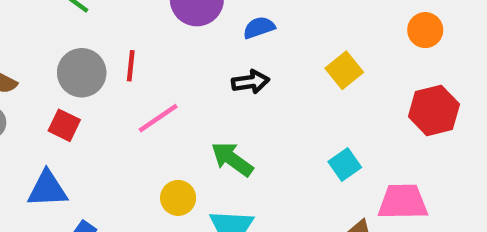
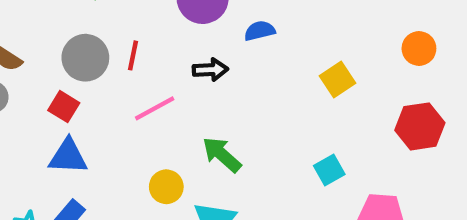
black arrow: (251, 82) -> (210, 70), moved
blue triangle: (47, 189) -> (68, 157), moved

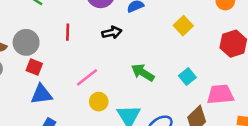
gray circle: (85, 58) -> (26, 42), moved
pink line: (155, 108) -> (87, 77), moved
green arrow: (222, 155) -> (143, 73), moved

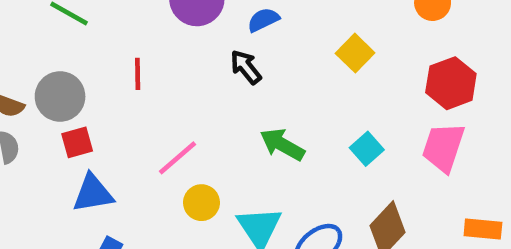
black arrow: (112, 32) -> (246, 67), moved, turned -114
red square: (34, 67) -> (77, 142), turned -35
pink trapezoid: (220, 94) -> (443, 147), moved, turned -64

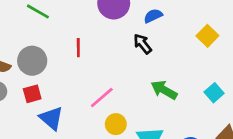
red square: (77, 142) -> (32, 94), moved
blue triangle: (93, 193) -> (51, 118), turned 50

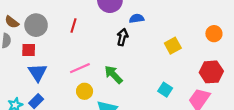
black arrow: (143, 44) -> (122, 37), turned 35
green arrow: (164, 90) -> (113, 75), moved
cyan square: (214, 93) -> (165, 90), turned -32

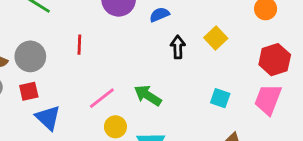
black arrow: (122, 37) -> (178, 47), moved

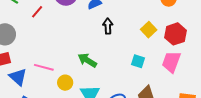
yellow square: (216, 38) -> (149, 30), moved
red line: (79, 45) -> (37, 12), moved, turned 40
pink line: (102, 98) -> (44, 67), moved, turned 54

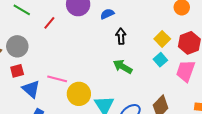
green arrow: (87, 60) -> (123, 67), moved
cyan square: (138, 61) -> (160, 60), moved, turned 32
yellow circle: (65, 83) -> (79, 94), size x1.5

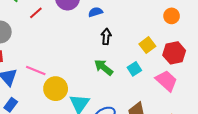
cyan square: (160, 60) -> (134, 69), moved
pink trapezoid: (186, 71) -> (166, 81), turned 105

